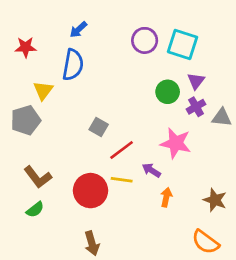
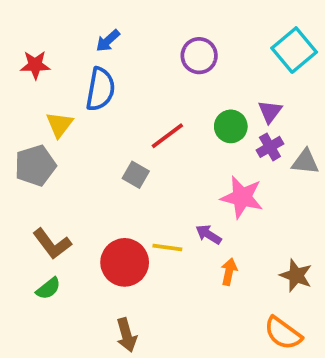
cyan square: (182, 44) -> (294, 50), moved, turned 32
red line: (122, 150) -> (167, 136), moved

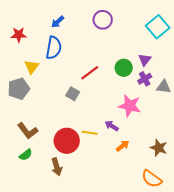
purple circle: (199, 56) -> (103, 20), moved
orange arrow: (229, 272) -> (123, 146), turned 40
brown arrow: (126, 335) -> (57, 167), moved

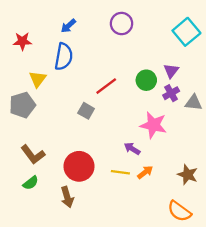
yellow line: (90, 133) -> (120, 172), moved

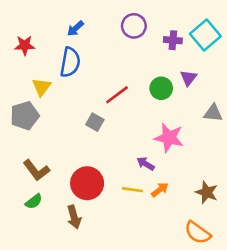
purple cross: (171, 93) -> (173, 40), moved, turned 35

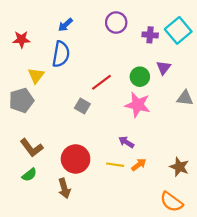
pink star: (169, 138) -> (138, 105), moved

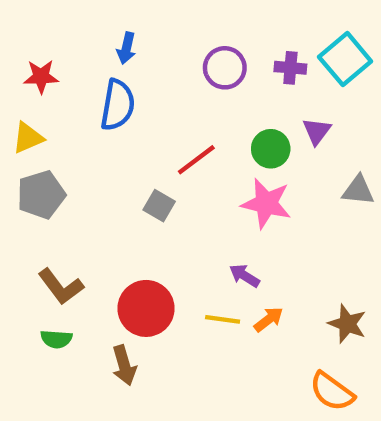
purple circle: (116, 23) -> (225, 68), moved
blue arrow: (65, 25) -> (126, 48), turned -35
yellow triangle: (36, 76) -> (28, 138), moved, turned 30
green semicircle: (29, 175) -> (56, 339), turned 42

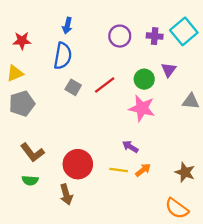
gray square: (159, 206) -> (73, 87), moved

